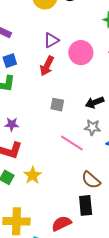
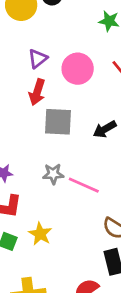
gray square: (57, 105) -> (58, 122), moved, size x1.6
gray star: (92, 127) -> (53, 174), moved

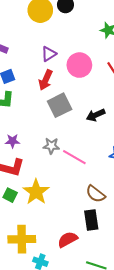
gray square: (58, 122) -> (60, 105), turned -35
yellow star: (40, 234) -> (36, 192), size x1.4

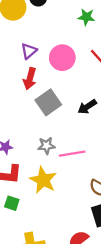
pink line: (74, 157) -> (72, 154), turned -30
yellow star: (36, 192) -> (43, 180), moved

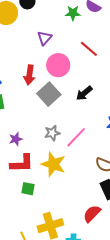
purple triangle: (29, 51) -> (45, 38), moved
pink circle: (62, 58) -> (58, 65), moved
pink line: (72, 154) -> (76, 137), turned -30

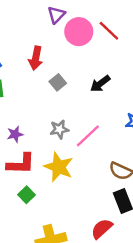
pink circle: (58, 65) -> (79, 32), moved
gray square: (49, 94) -> (58, 82), size x0.6
green square: (28, 189) -> (27, 195), turned 32

